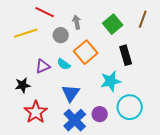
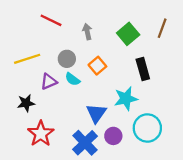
yellow line: (26, 33) -> (27, 59), moved
gray circle: (61, 35) -> (67, 59), moved
orange square: (86, 52) -> (97, 66), size x0.7
blue triangle: (71, 93) -> (96, 113), moved

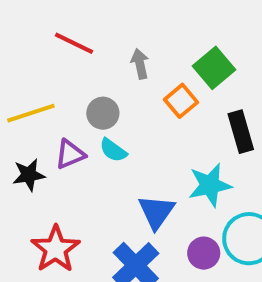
orange square: (97, 66) -> (181, 101), moved
black star: (26, 103) -> (29, 175), moved
purple circle: (113, 136) -> (204, 253), moved

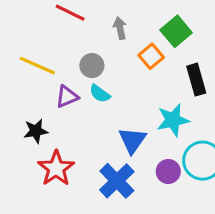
yellow line: (31, 113) -> (37, 66), turned 42
black star: (29, 175) -> (36, 131), moved

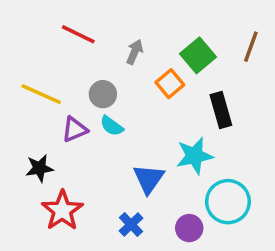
gray arrow: (120, 28) -> (135, 52), turned 35
purple circle: (168, 171) -> (189, 228), moved
blue cross: (117, 181) -> (131, 225), size x0.6

